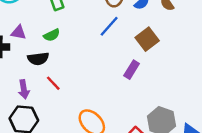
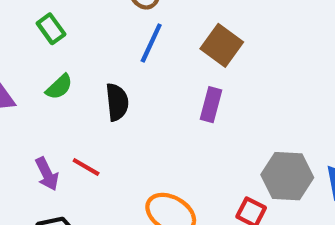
black semicircle: (38, 59) -> (117, 102), moved, turned -72
purple arrow: (24, 89) -> (47, 174), moved

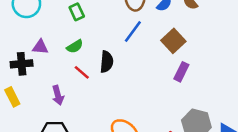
purple rectangle: (211, 105) -> (181, 72), moved
red line: (86, 167) -> (82, 72), moved

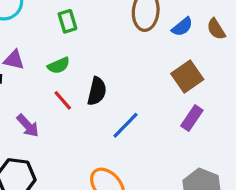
blue line: (133, 31) -> (126, 125), moved
purple arrow: (58, 95) -> (28, 126), turned -36

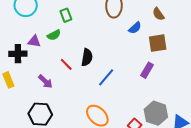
blue semicircle: (182, 27) -> (135, 28), moved
green semicircle: (59, 65) -> (54, 35), moved
brown square: (187, 77) -> (158, 43), moved, turned 30

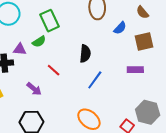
green rectangle: (66, 15) -> (49, 21), size x1.5
black semicircle: (87, 57) -> (85, 54), moved
purple rectangle: (147, 70) -> (135, 70), turned 63

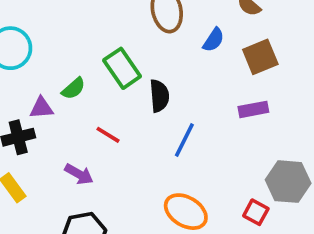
green rectangle: (49, 21) -> (122, 68), moved

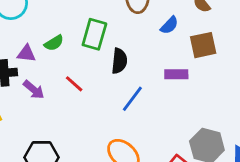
green rectangle: (122, 68) -> (94, 34), turned 40
purple rectangle: (253, 109) -> (176, 74), moved
purple arrow: (79, 174) -> (34, 90), moved

